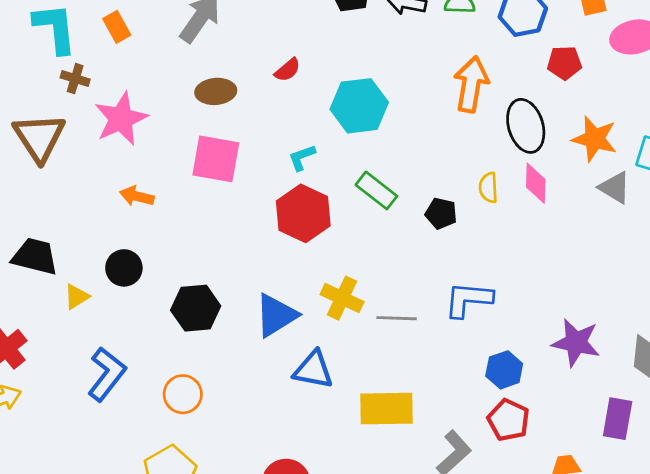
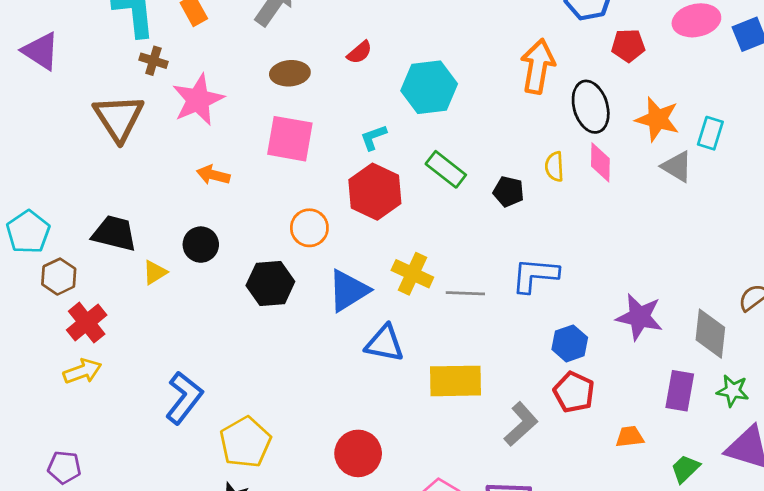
blue L-shape: (107, 374) -> (184, 398), moved
orange circle: (183, 394) -> (309, 228), moved

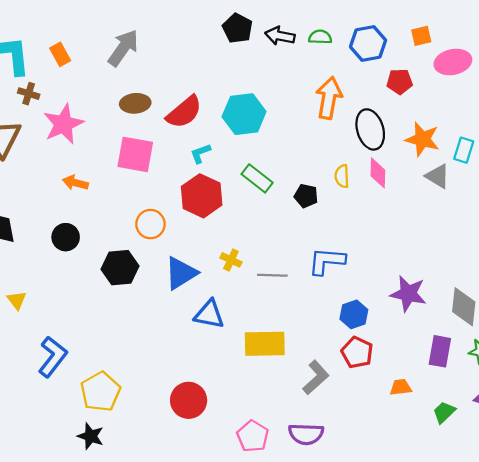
red semicircle: (360, 52) -> (184, 112), moved, size x1.8
yellow triangle: (155, 272) -> (17, 300), moved, turned -36
yellow cross: (412, 274) -> (231, 260), size x0.7

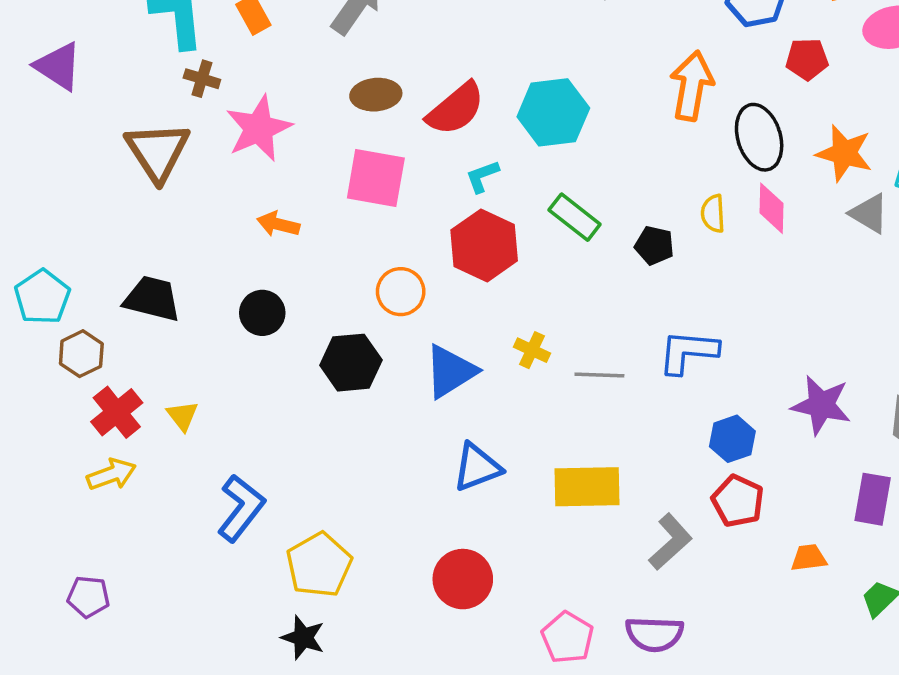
blue triangle: (209, 314) -> (477, 467), moved, turned -32

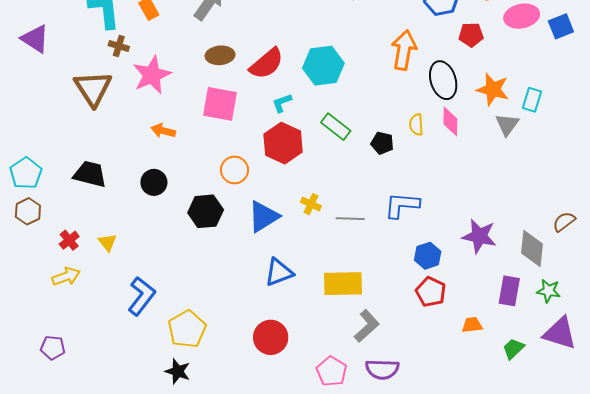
gray triangle: (869, 214) -> (507, 125), turned 35
brown hexagon: (81, 354) -> (28, 211), moved
red cross: (117, 412) -> (69, 240), size x0.7
gray L-shape: (670, 542) -> (367, 326), moved

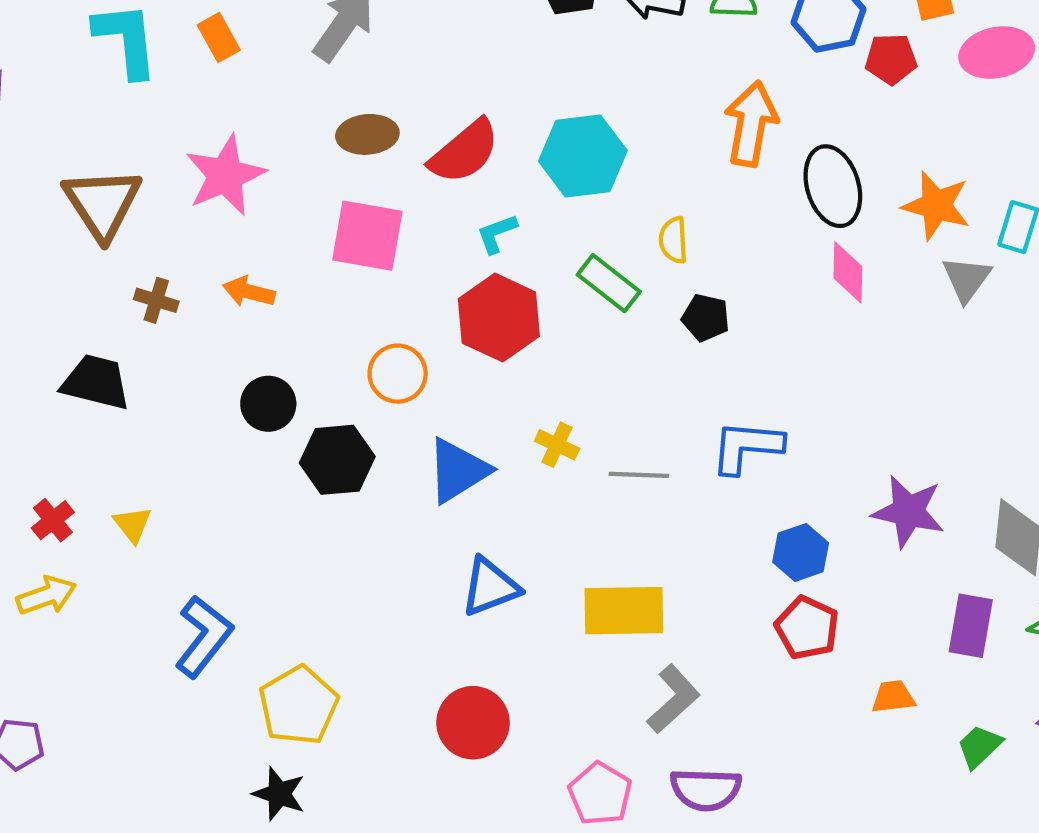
red pentagon: (471, 35) -> (891, 59), moved
brown cross: (119, 46) -> (156, 300), moved
yellow semicircle: (416, 125) -> (673, 240), moved
black circle: (154, 182) -> (268, 404), moved

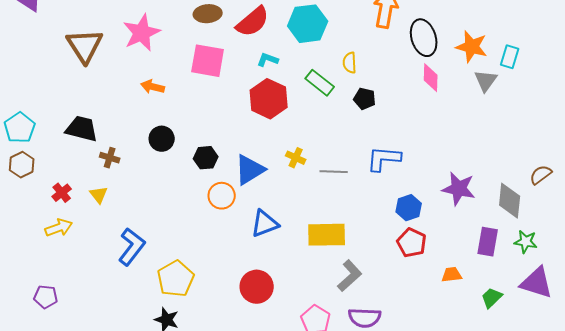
cyan L-shape: (497, 234) -> (268, 60), turned 40
brown cross: (156, 300) -> (110, 158), moved
orange circle: (398, 374) -> (222, 196), moved
black hexagon: (337, 460) -> (206, 158), moved, size x0.7

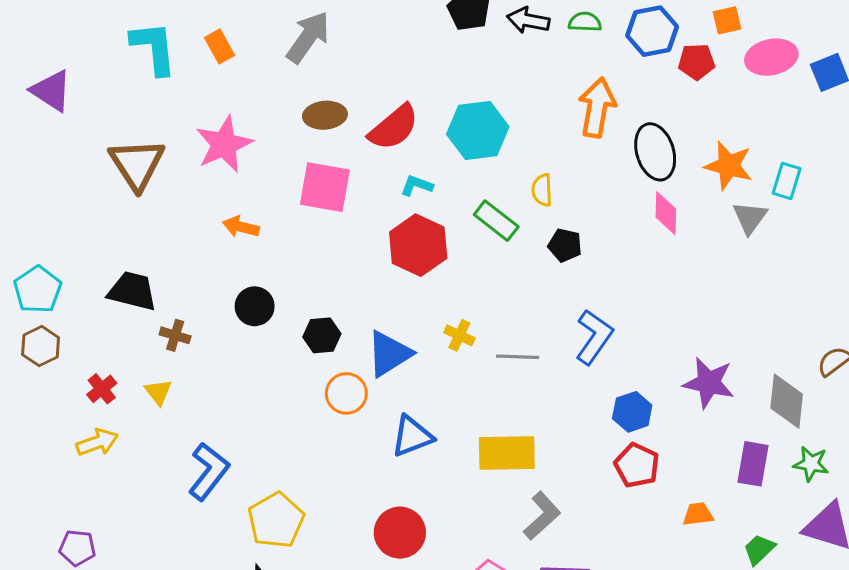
blue L-shape: (384, 159) -> (594, 337), turned 120

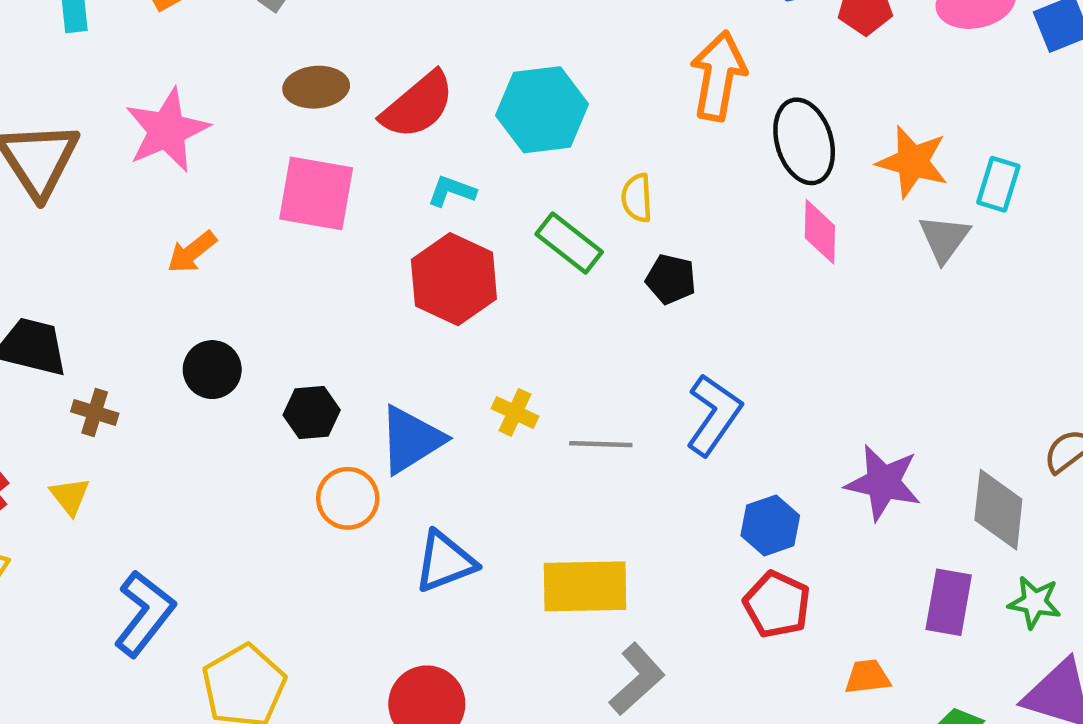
orange arrow: (241, 227) -> (192, 252), turned -52

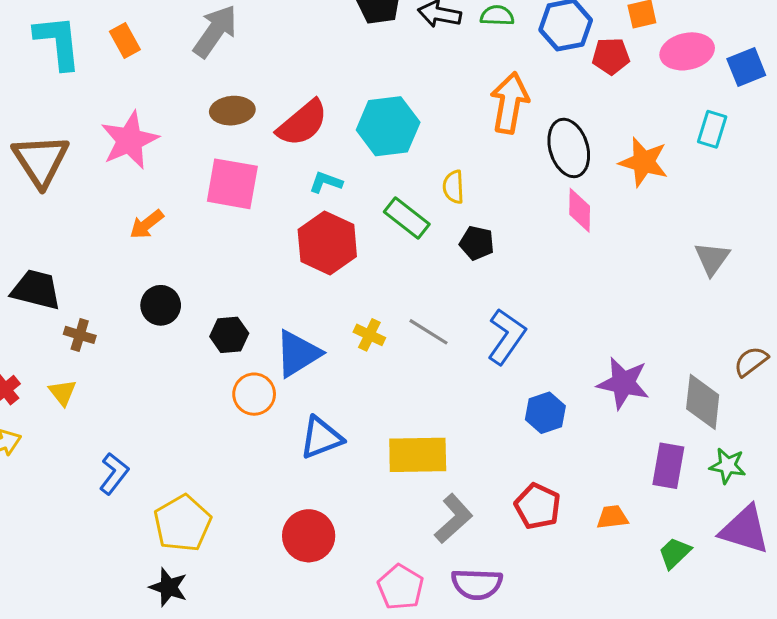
cyan rectangle: (998, 184) -> (712, 129), moved
gray triangle: (944, 239) -> (712, 259), moved
gray line: (601, 444) -> (429, 332), moved, turned 30
red pentagon: (777, 605) -> (538, 506), moved
blue L-shape: (144, 614) -> (114, 474), size x0.7

